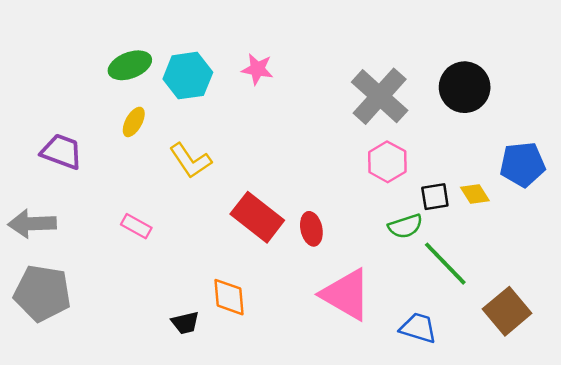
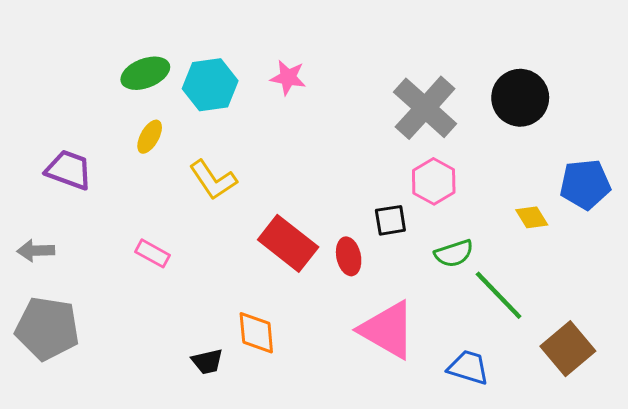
black square: (435, 197) -> (390, 220), moved
gray arrow: (32, 224) -> (36, 251), size x0.7

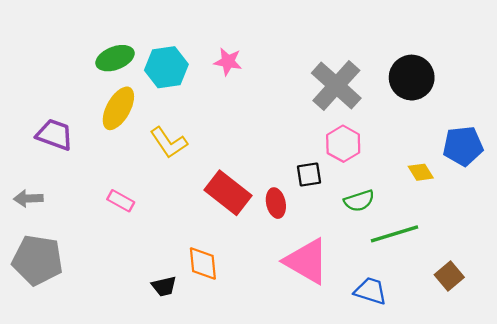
yellow ellipse: (150, 137) -> (118, 108), size x1.6
green line: (499, 295) -> (395, 234), turned -63
brown square: (568, 349) -> (449, 276), size x0.7

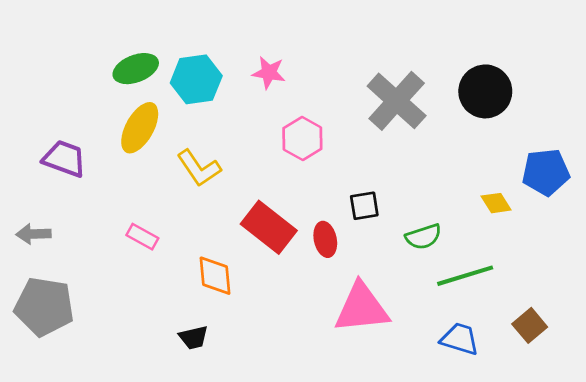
pink hexagon: (343, 144) -> (302, 139), moved
pink triangle: (307, 261) -> (362, 308), turned -36
orange diamond: (203, 263) -> (215, 276), moved
blue trapezoid: (371, 291) -> (460, 339), moved

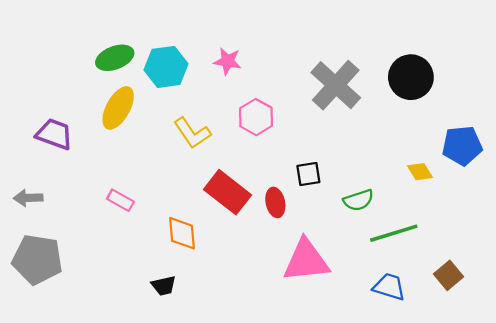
yellow L-shape: (199, 168) -> (192, 133), moved

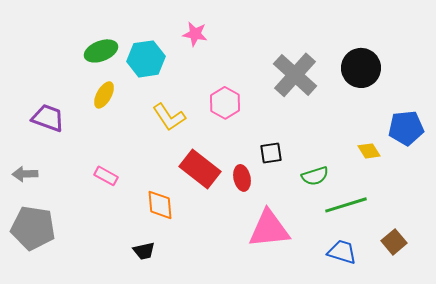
pink star: (227, 61) -> (195, 34), moved
yellow ellipse: (118, 108) -> (104, 95), size x0.7

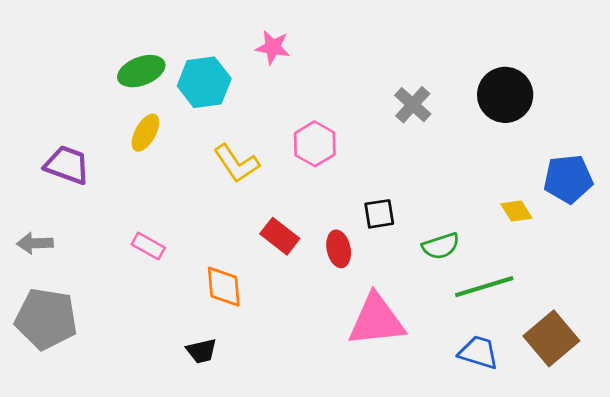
gray cross: (295, 75) -> (413, 105), size x0.6
red rectangle: (200, 169) -> (280, 236), size x0.7
brown square: (394, 242) -> (551, 338), size x1.5

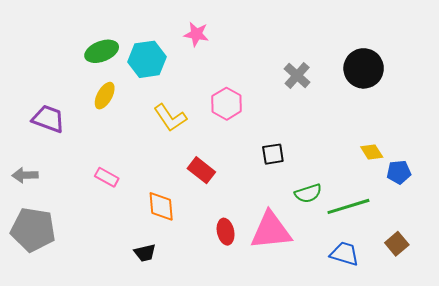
blue pentagon: (568, 179) -> (399, 172), moved, size x0.7
green semicircle: (441, 246) -> (308, 193), moved
red ellipse: (339, 249) -> (226, 232), moved
brown square: (551, 338) -> (397, 244), size x0.6

